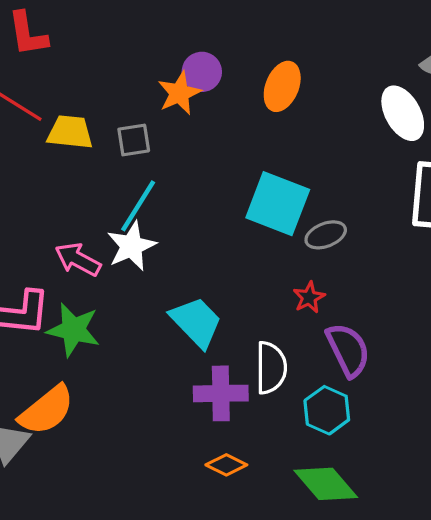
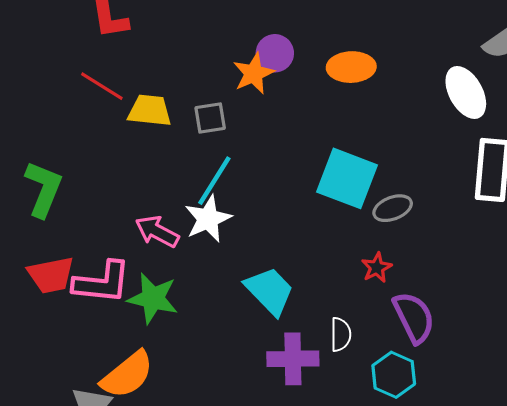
orange ellipse: (282, 86) -> (351, 67), turned 66
white semicircle: (271, 368) -> (341, 334), size x0.7

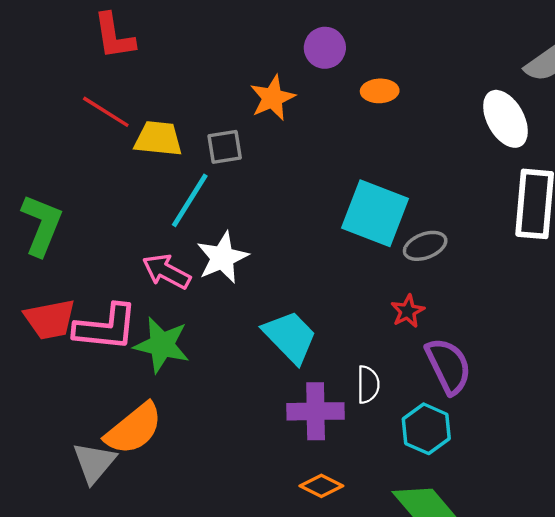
purple circle: (275, 53) -> (325, 48), moved
orange ellipse: (351, 67) -> (380, 91), size x0.7
cyan line: (214, 181) -> (190, 200), moved

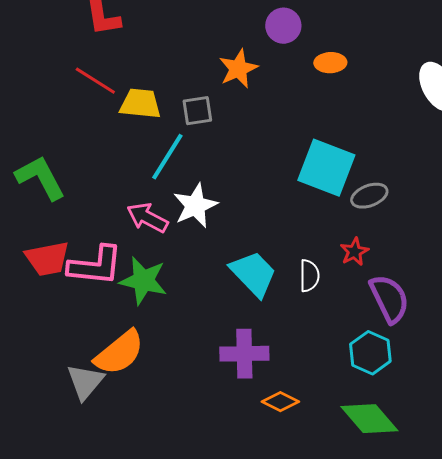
green L-shape: (42, 225) -> (40, 178), turned -50
white semicircle: (368, 385) -> (309, 276), moved
purple cross: (316, 411) -> (244, 354), moved

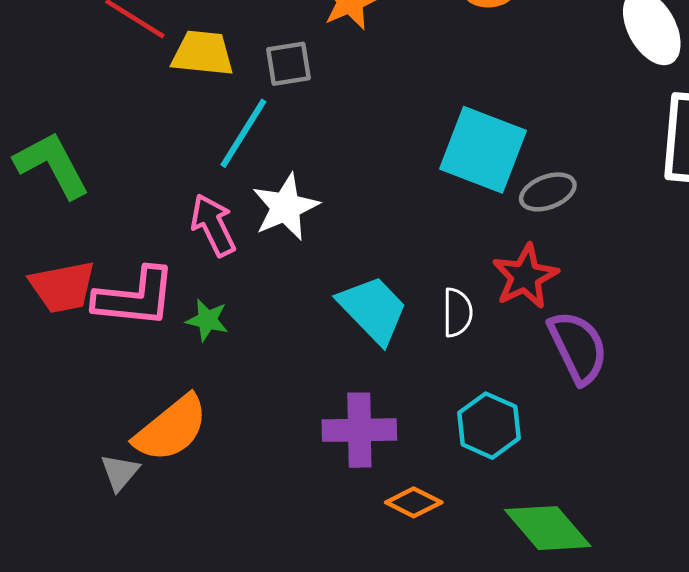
pink arrow: (147, 218) -> (213, 225), turned 36
red star: (354, 252) -> (525, 276), size x1.5
green star: (143, 281) -> (207, 320), size x0.6
cyan hexagon: (370, 353) -> (489, 426), moved
gray triangle: (85, 382) -> (120, 472), size x0.7

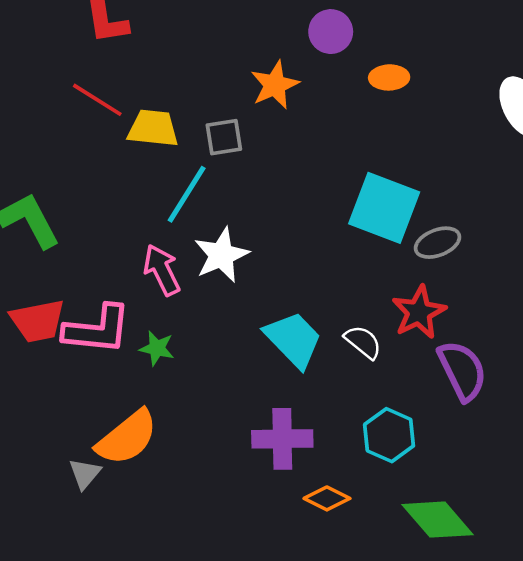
white semicircle: (457, 313) -> (363, 342), turned -51

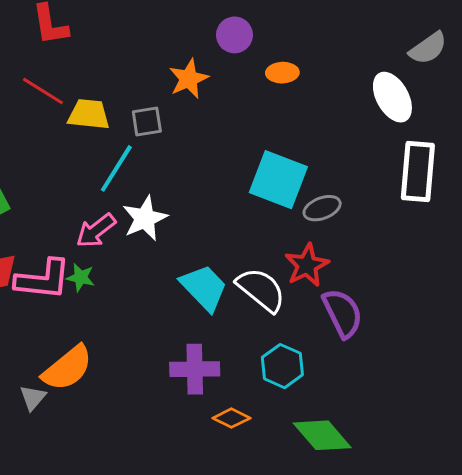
pink arrow: (162, 270) -> (96, 231), turned -102
white semicircle: (363, 342) -> (261, 290), size x1.6
green star: (157, 348) -> (81, 277), moved

